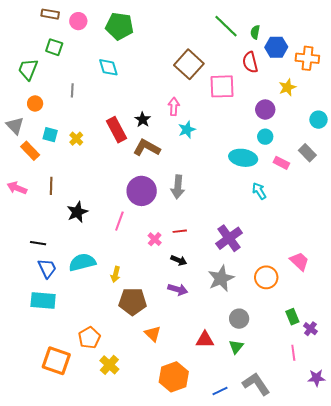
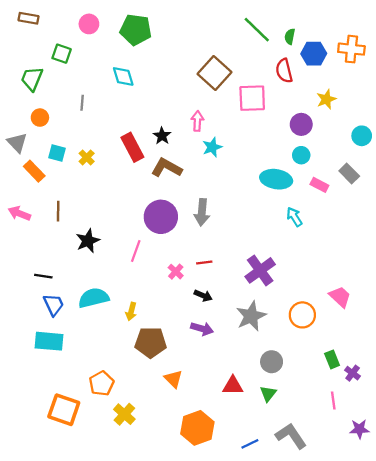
brown rectangle: (50, 14) -> (28, 18), moved
orange cross: (307, 58) -> (351, 49), moved

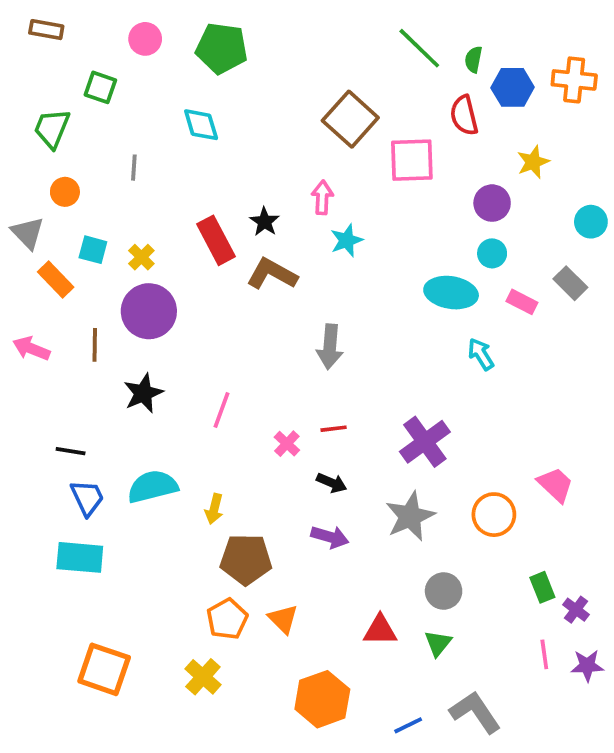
purple circle: (161, 217) -> (149, 311), moved
orange pentagon: (102, 383) -> (227, 619), moved
purple star: (359, 429) -> (587, 666), moved

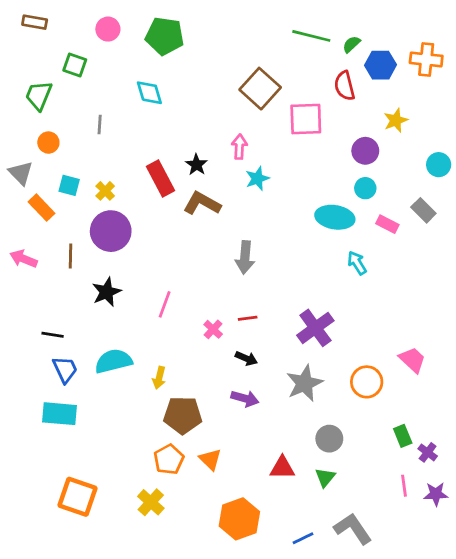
green line: (419, 48) -> (311, 36), turned -30
green semicircle: (473, 59) -> (351, 44), turned 36

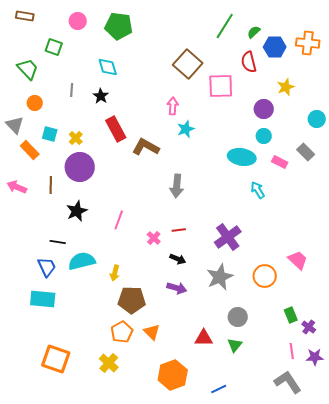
green line: (311, 36) -> (225, 26), turned -72
green trapezoid: (39, 95) -> (28, 69), turned 115
black star: (196, 165) -> (101, 96), moved
black line: (53, 335) -> (58, 242), moved
gray L-shape: (353, 529) -> (288, 382), moved

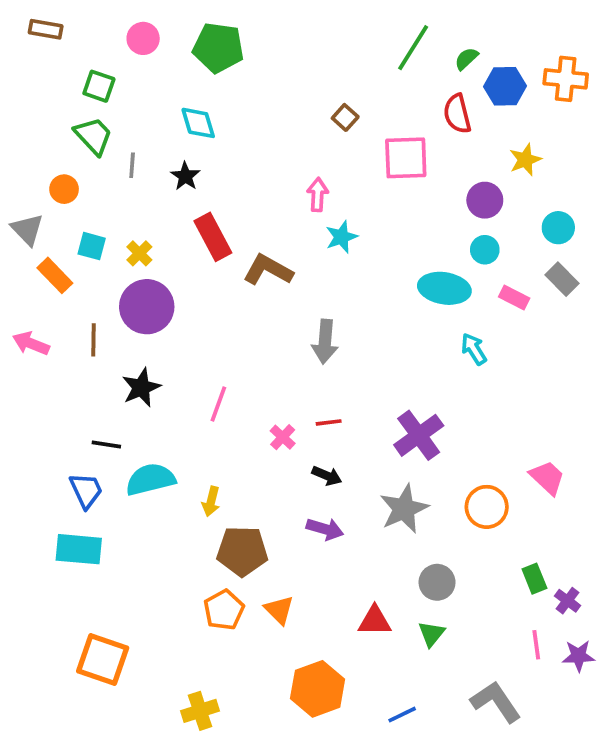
brown square: (188, 64) -> (345, 117), size x0.5
green trapezoid: (28, 69) -> (93, 136), moved
cyan circle: (317, 119) -> (558, 228), moved
yellow cross: (109, 363) -> (200, 711), moved, turned 30
gray L-shape: (288, 382) -> (496, 702), moved

